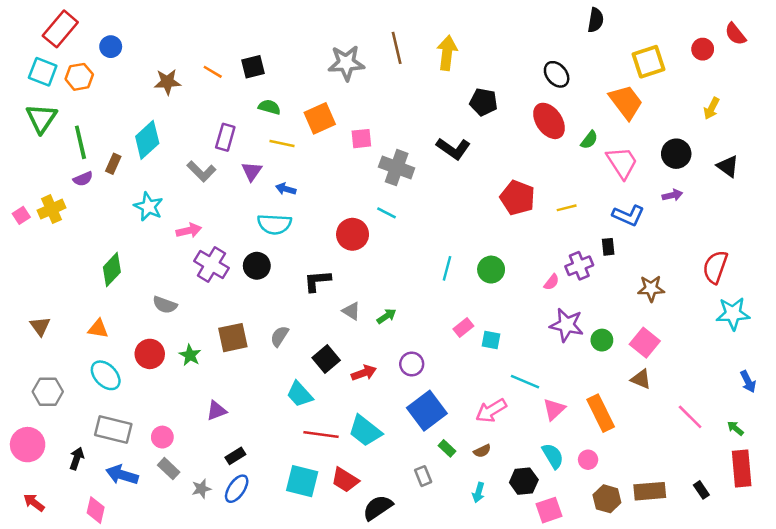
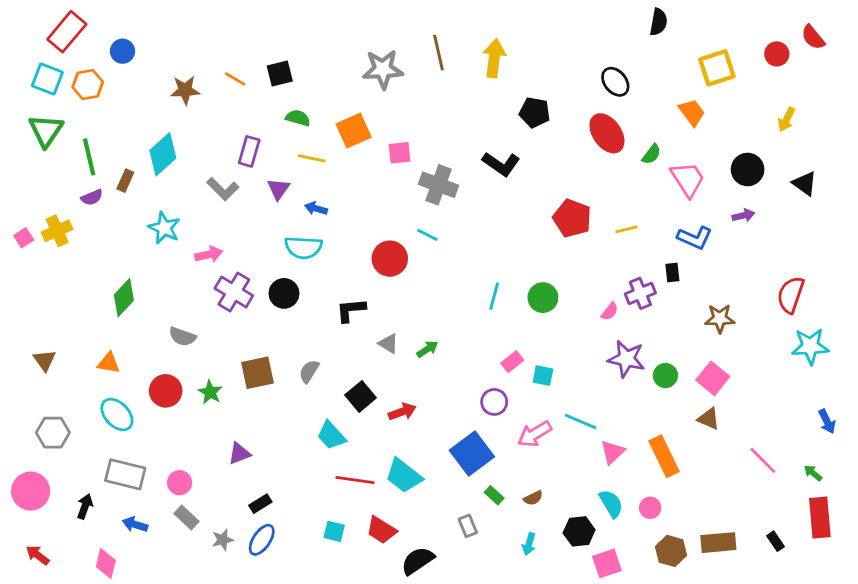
orange trapezoid: (626, 102) -> (692, 112), size x0.7
purple circle: (412, 364) -> (494, 402), moved
pink arrow: (491, 411) -> (535, 434), moved
blue arrow: (122, 475) -> (135, 524), size x0.7
cyan square: (302, 481) -> (334, 531), size x0.6

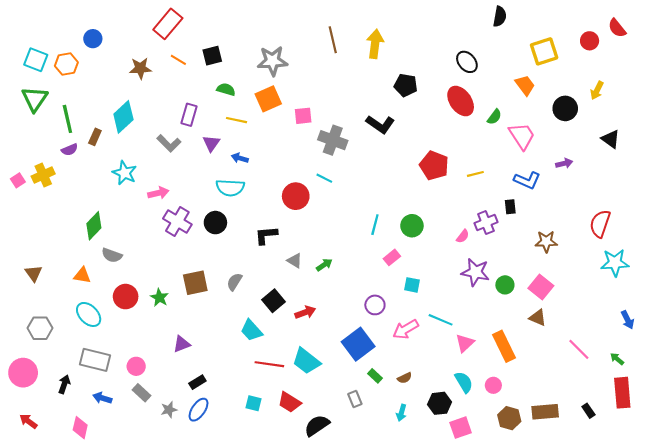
red rectangle: (67, 32) -> (168, 24), moved
gray star: (383, 69) -> (272, 61), moved
black circle: (748, 169) -> (565, 108), moved
gray semicircle: (182, 337) -> (112, 255), moved
pink rectangle: (512, 362) -> (392, 257), moved

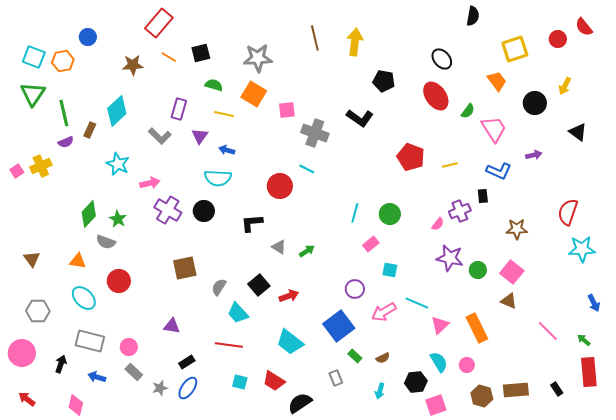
orange square: (268, 99) -> (254, 94), turned -35
gray semicircle: (234, 282) -> (219, 287), moved
green star: (159, 298) -> (118, 219), moved
purple triangle: (182, 344) -> (172, 326), turned 30
red line: (269, 364) -> (229, 345), moved

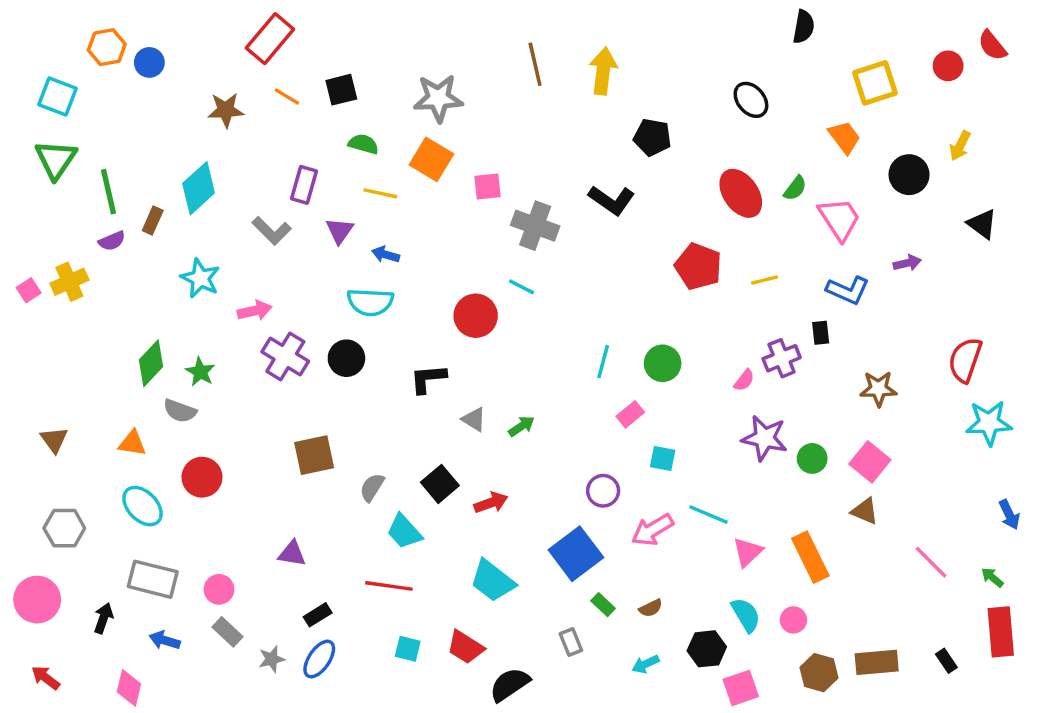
orange hexagon: (63, 61) -> (107, 47), moved
red ellipse: (436, 96) -> (741, 193), moved
cyan arrow: (380, 391) -> (646, 664), turned 49

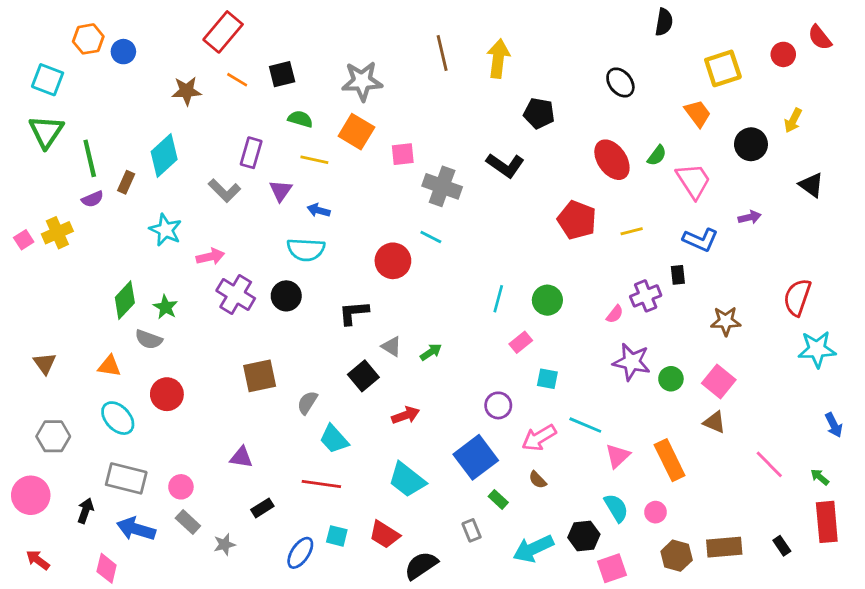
black square: (440, 484) -> (363, 376), moved
brown semicircle: (651, 608) -> (538, 480), moved, turned 72
blue arrow: (165, 640) -> (136, 529), size x1.5
blue ellipse: (319, 659) -> (300, 553), moved
cyan arrow: (646, 664) -> (533, 549), size x1.8

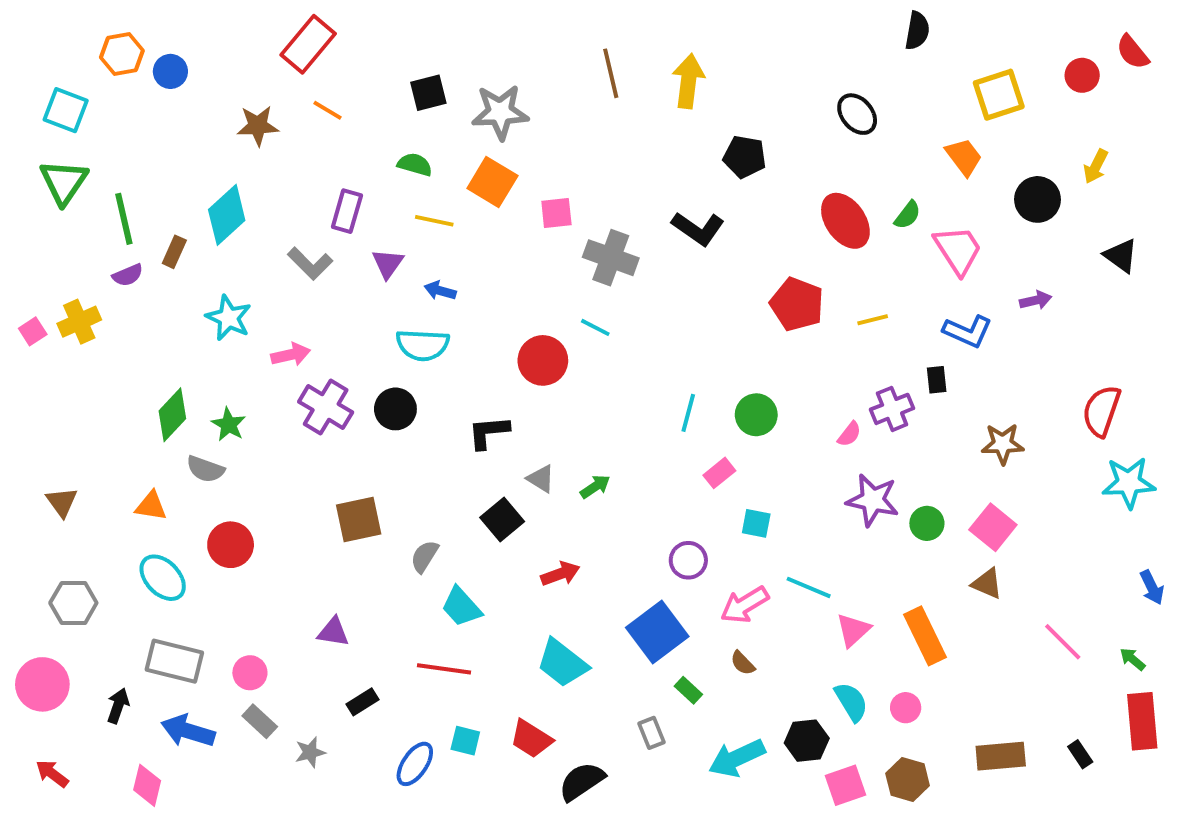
black square: (282, 74) -> (428, 93), moved
brown hexagon: (677, 556) -> (908, 779), moved

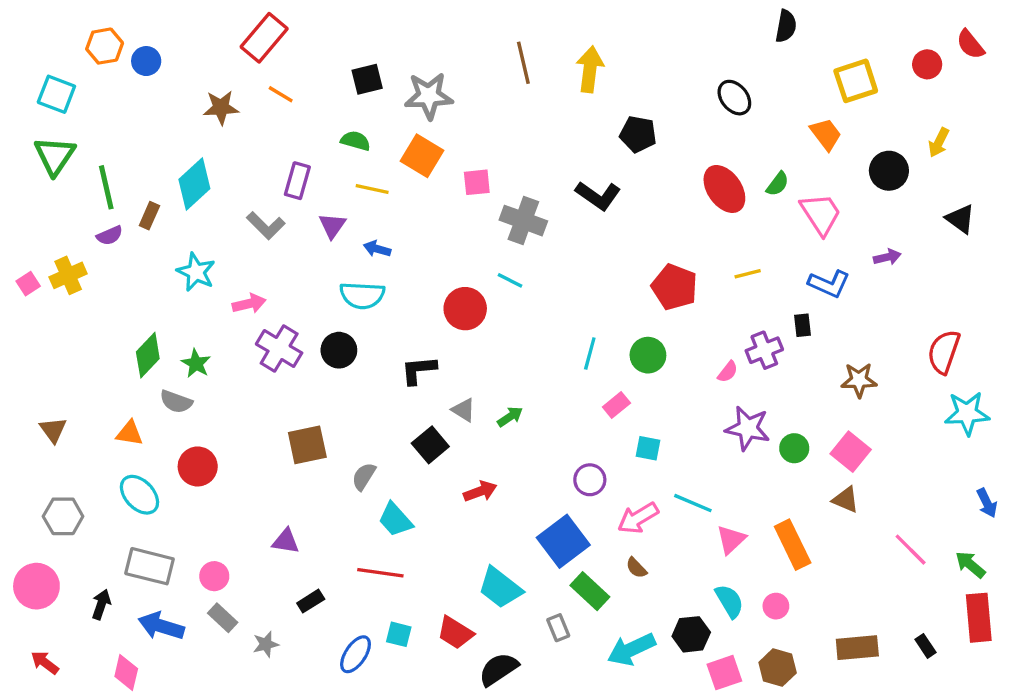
red pentagon: (797, 304) -> (675, 287), moved
green arrow: (1133, 659) -> (970, 565), size x1.4
cyan trapezoid: (562, 663) -> (500, 588), moved
green rectangle: (688, 690) -> (590, 591), size x1.6

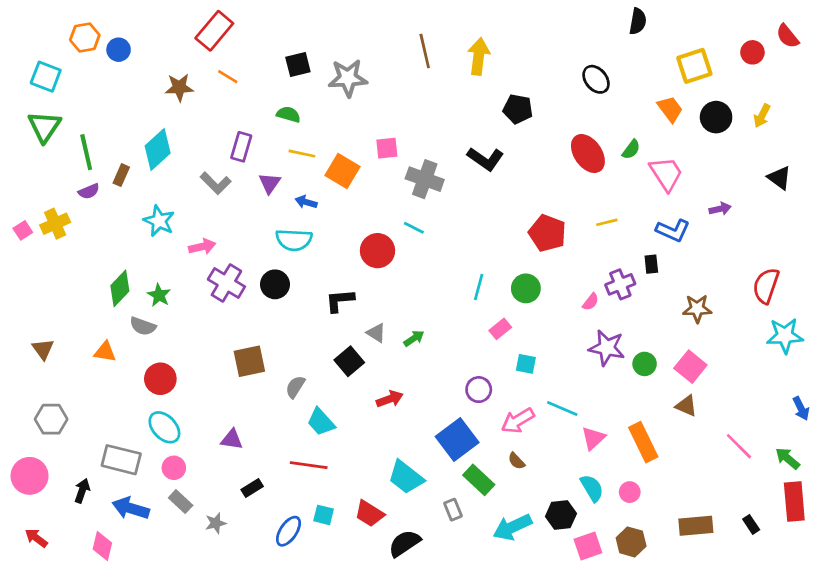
orange square: (422, 156) -> (342, 171), moved
black circle: (889, 171) -> (716, 117), moved
cyan ellipse: (139, 495) -> (164, 427), moved

